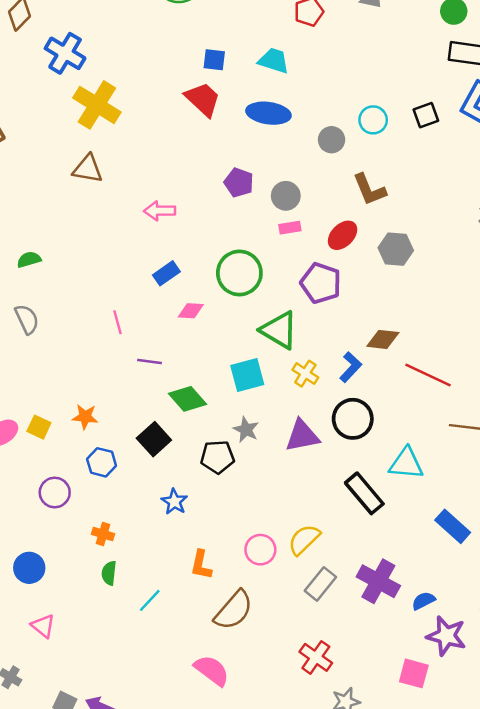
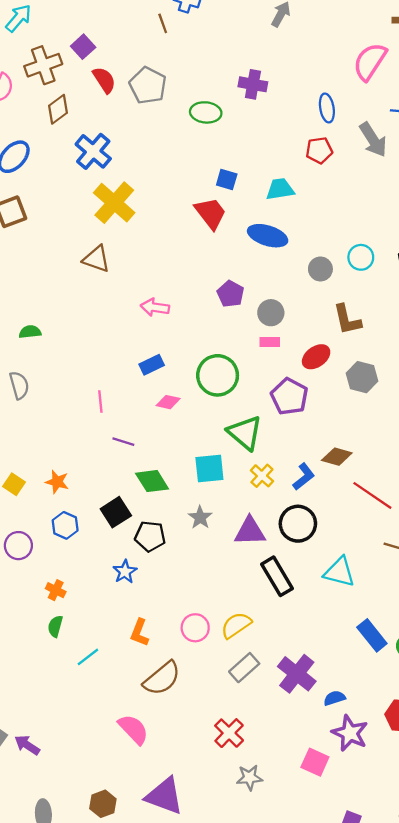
cyan trapezoid: (274, 61) -> (280, 189), turned -36
black pentagon: (217, 457) -> (150, 536), moved
black rectangle: (364, 493) -> (277, 576), moved

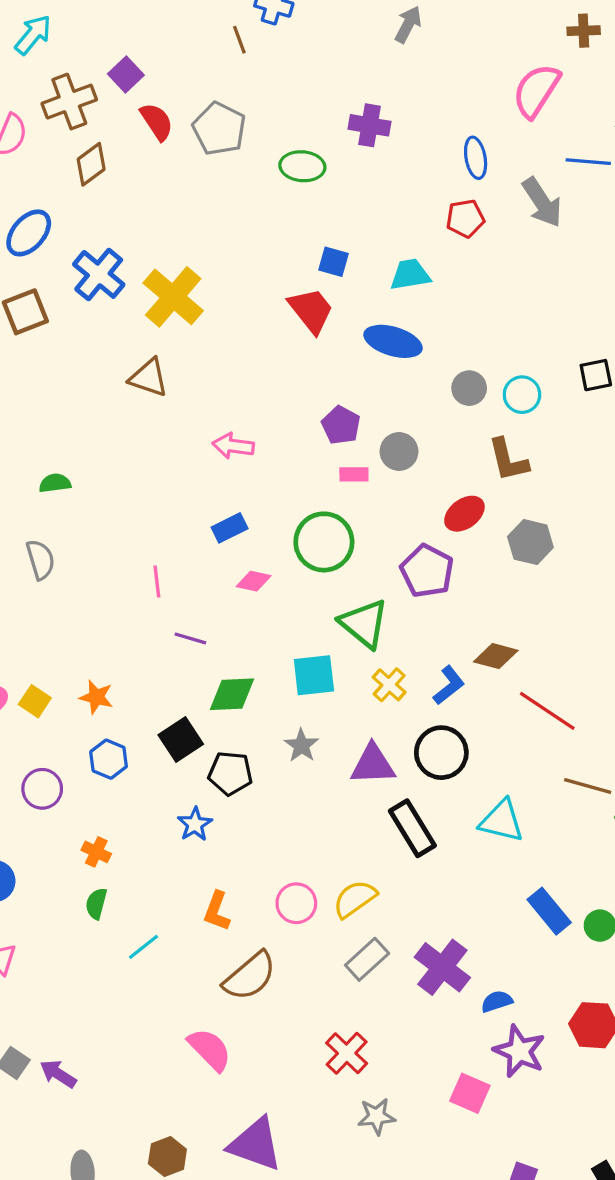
blue cross: (93, 151) -> (99, 274), moved
cyan circle: (361, 257) -> (522, 395), moved
pink rectangle: (270, 342) -> (354, 474), moved
green diamond: (152, 481) -> (232, 694), turned -60

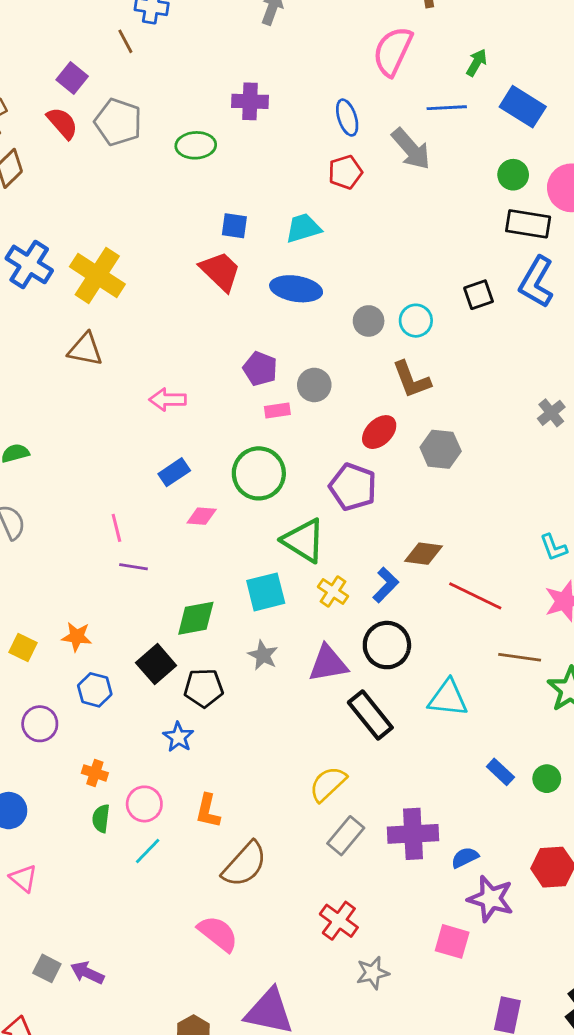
purple square: (126, 74) -> (72, 78), moved
purple line: (190, 638) -> (133, 567), moved
pink circle: (296, 903) -> (144, 804), moved
blue rectangle: (549, 911) -> (500, 772), size x0.7
purple cross: (442, 967) -> (413, 834), turned -33

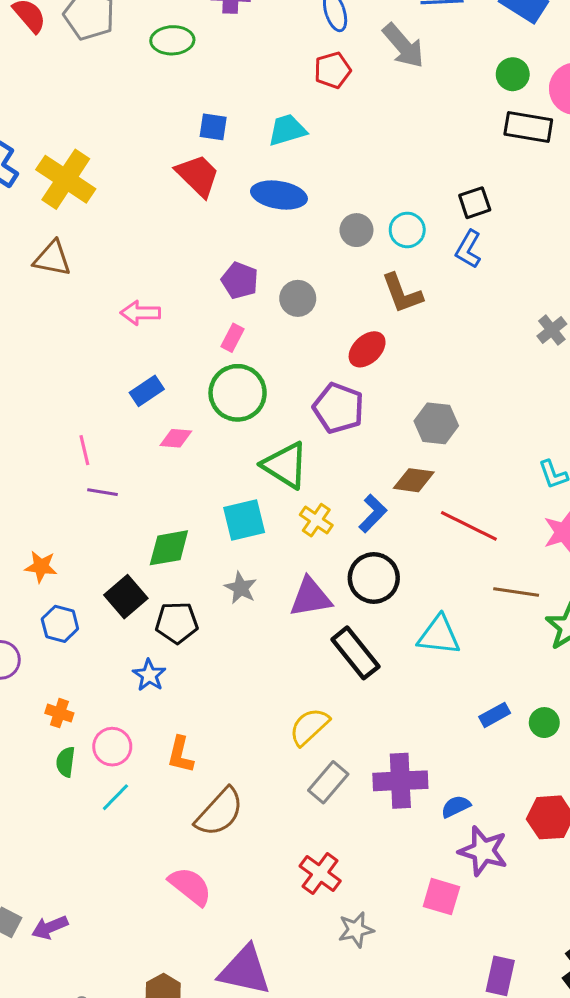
blue L-shape: (536, 282) -> (468, 249), moved, size x0.7
pink rectangle: (277, 410) -> (233, 338), moved, turned -55
gray hexagon: (441, 449) -> (436, 423), moved
blue rectangle: (500, 772) -> (495, 715), turned -72
purple arrow: (87, 973) -> (50, 927), turned -48

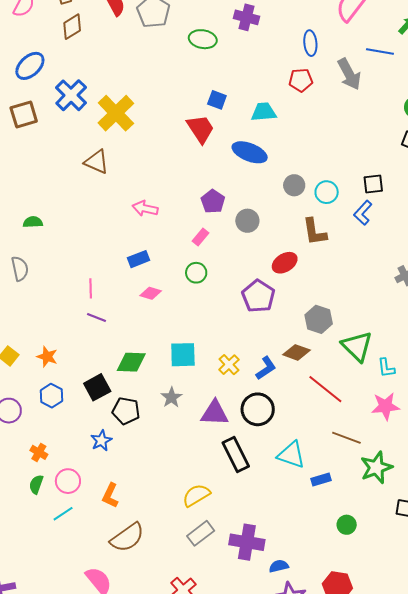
green circle: (238, 393) -> (196, 273), size x0.6
green triangle: (285, 465) -> (357, 346), moved
blue rectangle: (495, 715) -> (321, 479), moved

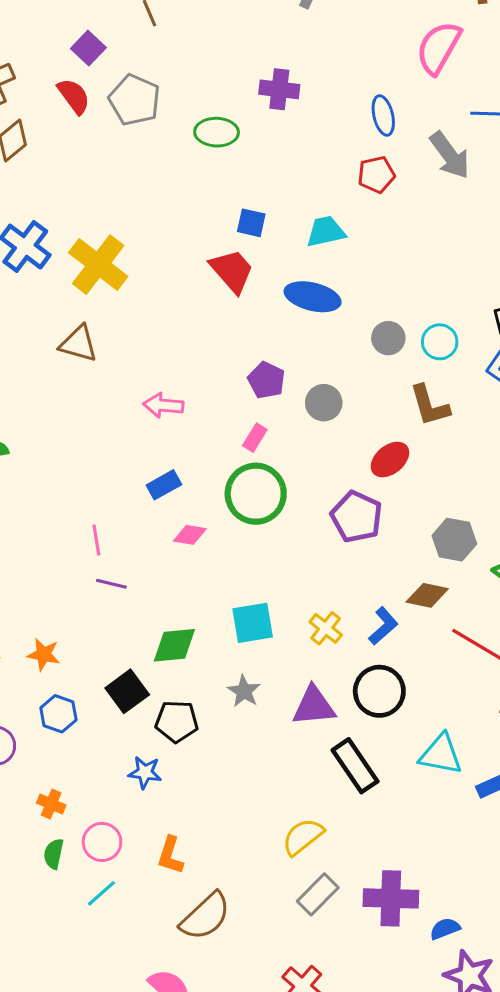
green circle: (196, 273) -> (256, 494), size x1.8
blue star: (101, 441) -> (145, 772), turned -30

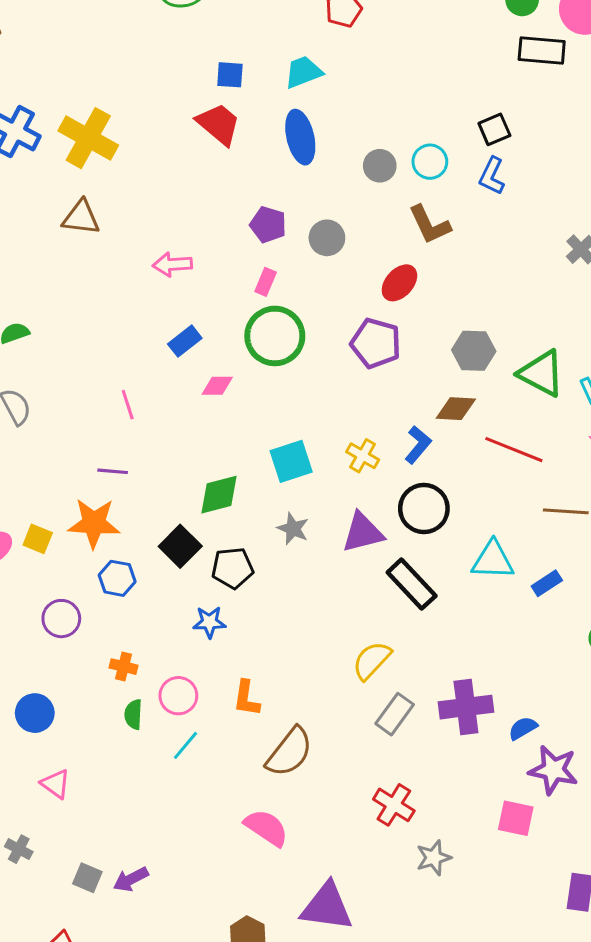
blue ellipse: (313, 297) -> (300, 137), turned 72
purple line: (111, 584) -> (113, 471), moved
orange star: (44, 654) -> (94, 523), size x1.6

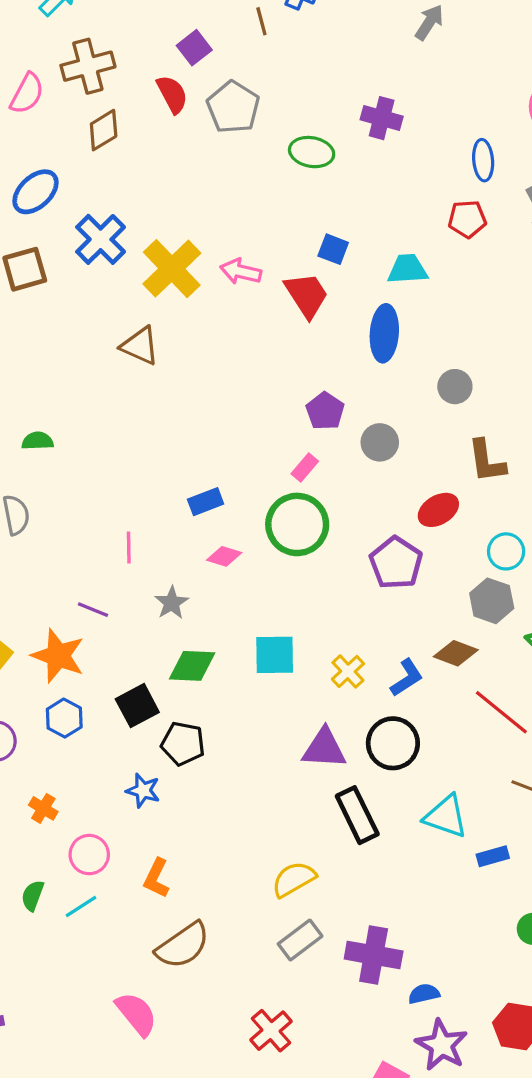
cyan circle: (430, 162) -> (506, 551), moved
pink arrow: (172, 264) -> (241, 272), moved
gray star: (293, 529) -> (172, 603), moved
green semicircle: (133, 714) -> (33, 896), moved

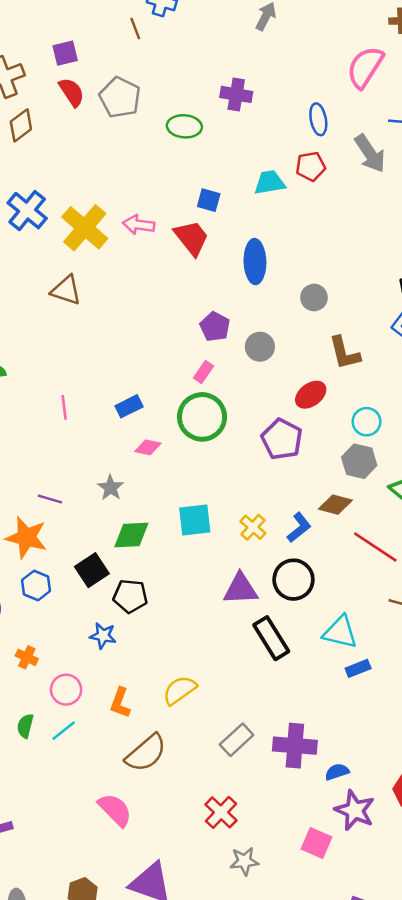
purple square: (194, 48) -> (65, 53), moved, turned 30
cyan trapezoid: (408, 269) -> (270, 183), moved
pink line: (129, 548) -> (64, 407), moved
blue rectangle: (493, 856) -> (358, 668), moved
yellow semicircle: (294, 879) -> (180, 690), moved

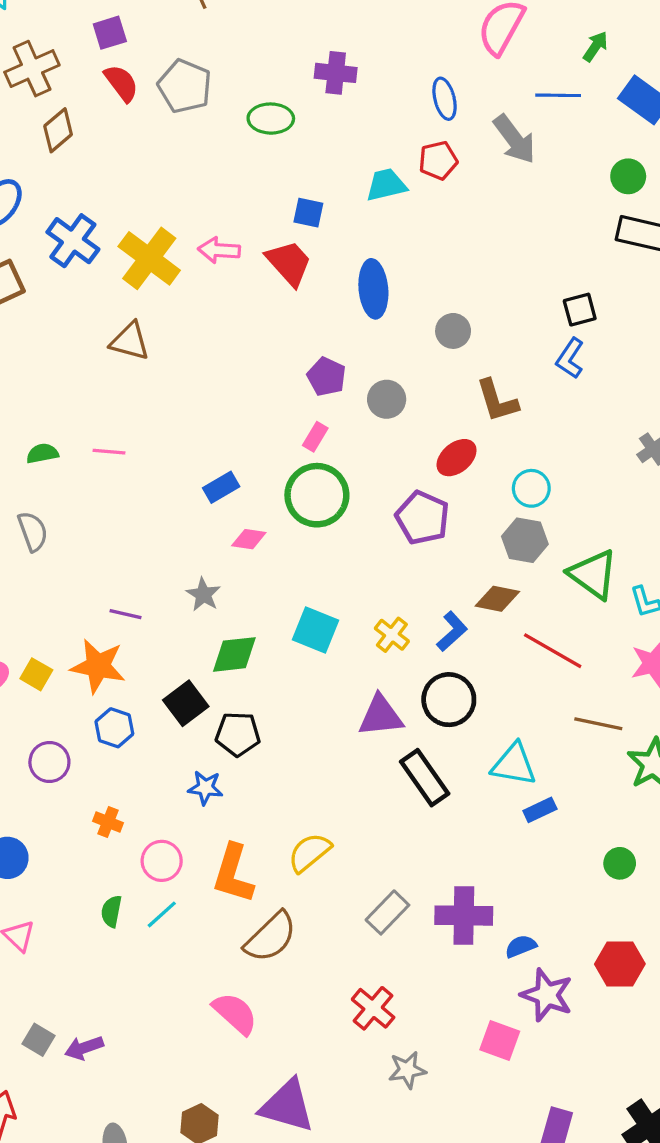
pink line: (64, 407) -> (109, 452), moved, turned -75
cyan square: (195, 520) -> (316, 630), turned 32
orange L-shape: (120, 703) -> (233, 874), size x1.5

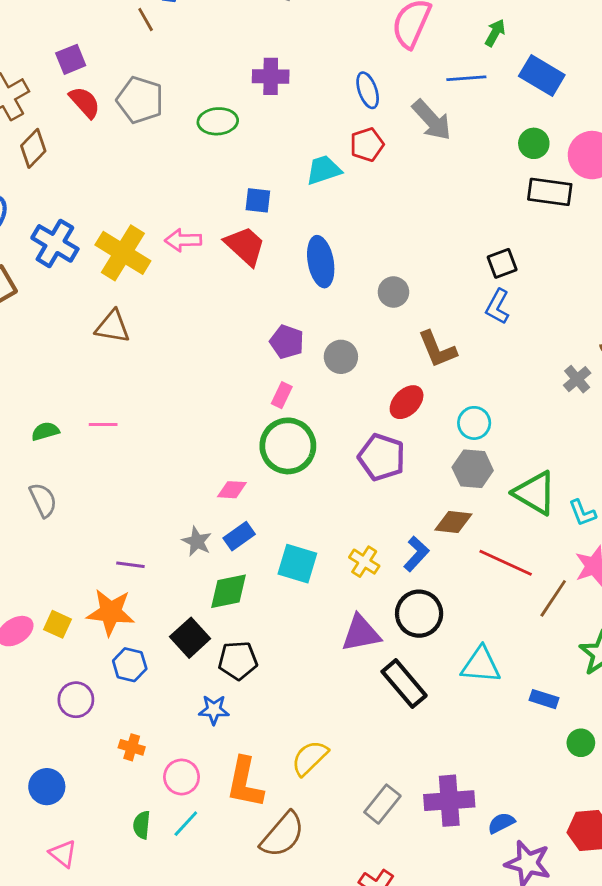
blue rectangle: (221, 487) -> (239, 536), moved
brown line: (598, 724) -> (553, 598), moved, turned -63
blue rectangle: (540, 810) -> (544, 699), moved, turned 48

